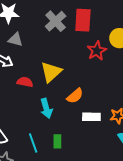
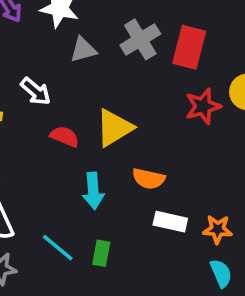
gray triangle: (15, 40) -> (83, 50), moved, turned -42
orange semicircle: (75, 96) -> (149, 179), turned 42
cyan line: (33, 143) -> (58, 248), turned -42

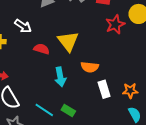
yellow triangle: (114, 128) -> (68, 41), turned -30
white rectangle: (170, 222) -> (104, 89), turned 66
green rectangle: (101, 253) -> (68, 110), turned -64

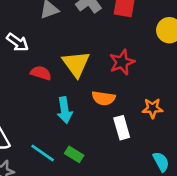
red star: (115, 24) -> (122, 62), moved
orange star: (130, 91) -> (152, 108), moved

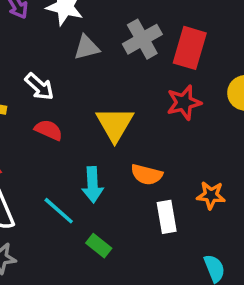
red star: (122, 62) -> (184, 103), moved
red semicircle: (41, 73) -> (49, 130), moved
cyan line: (43, 153) -> (59, 211), moved

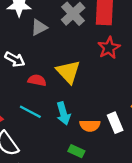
red semicircle: (49, 130) -> (37, 80), moved
orange semicircle: (147, 175) -> (90, 126), moved
cyan line: (59, 211) -> (30, 112), moved

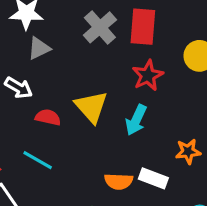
gray triangle: (39, 27) -> (39, 48), moved
cyan arrow: (63, 113) -> (136, 120), moved, turned 40
white rectangle: (115, 123) -> (153, 178), turned -48

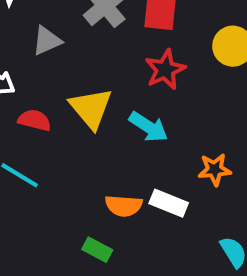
gray triangle: (39, 48) -> (47, 41), moved
cyan arrow: (136, 120) -> (148, 127), turned -84

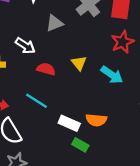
yellow triangle: (91, 108) -> (79, 63), size x0.6
white rectangle: (169, 203) -> (69, 123), moved

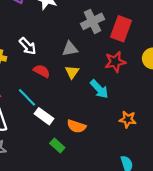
gray triangle: (55, 23) -> (70, 49), moved
white rectangle: (69, 123) -> (44, 116), moved

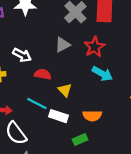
red star: (115, 62) -> (94, 47), moved
yellow triangle: (72, 72) -> (65, 90), moved
green rectangle: (57, 145) -> (80, 139), turned -48

